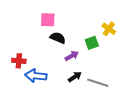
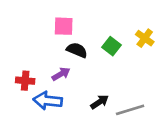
green square: (92, 43) -> (111, 46), moved, turned -32
purple arrow: (72, 56) -> (61, 74), moved
gray line: (98, 83) -> (130, 110), turned -35

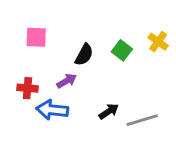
pink square: (64, 26) -> (36, 37), moved
black semicircle: (77, 50) -> (84, 55), turned 96

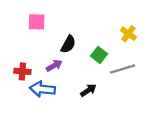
pink square: (36, 37) -> (37, 22), moved
green square: (122, 50) -> (99, 55), moved
gray line: (142, 120) -> (123, 69), moved

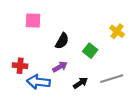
purple arrow: (54, 66) -> (60, 67), moved
gray line: (123, 69) -> (112, 79), moved

